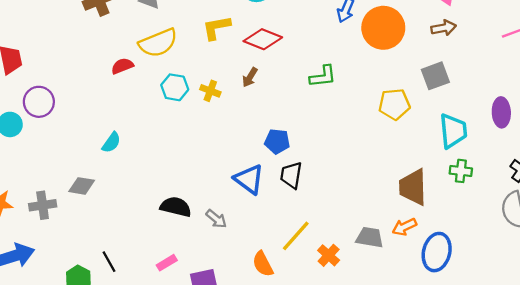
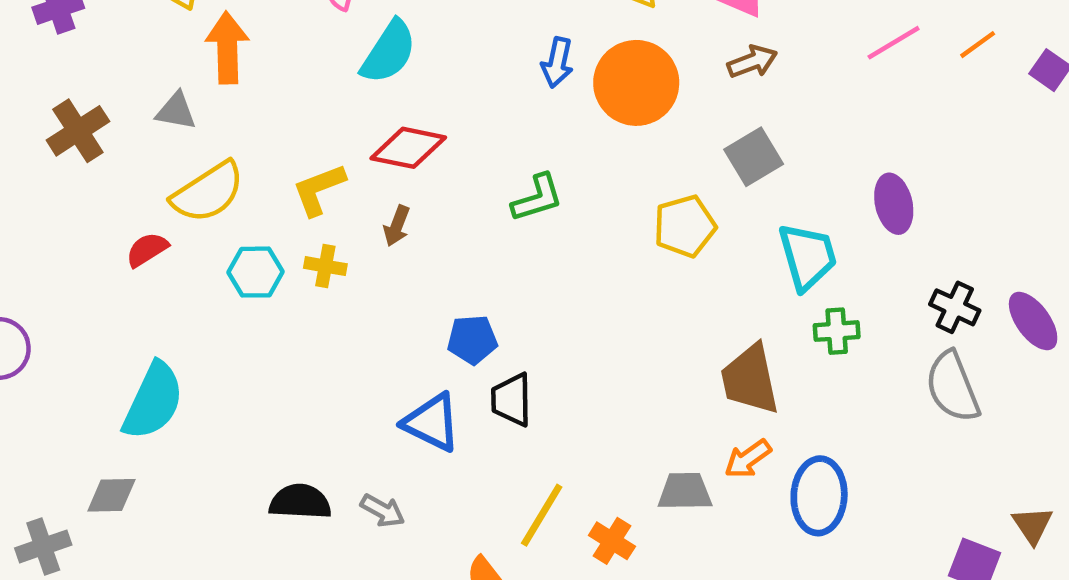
yellow L-shape: (216, 28) -> (319, 190), moved
cyan semicircle: (111, 143) -> (153, 401), size x1.8

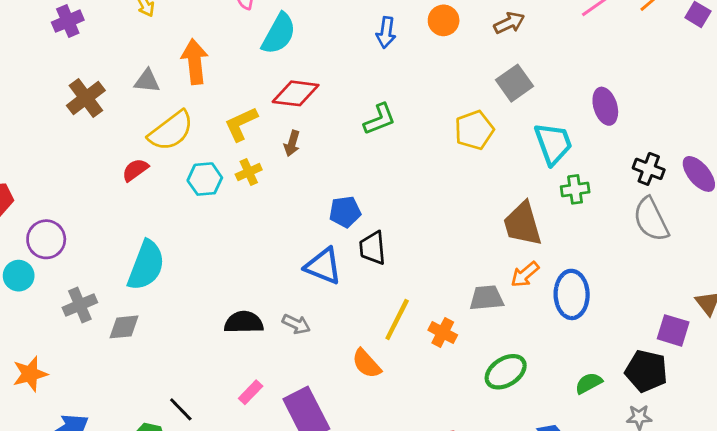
orange arrow: (227, 48) -> (195, 62), moved
orange circle: (636, 83) -> (444, 20), moved, size x0.6
yellow cross: (325, 266) -> (249, 172), turned -30
gray cross: (43, 546) -> (80, 305), moved

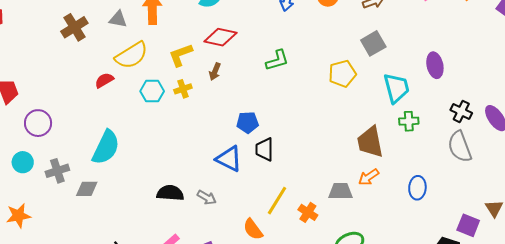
cyan circle: (19, 276) -> (23, 162), moved
blue ellipse: (572, 294) -> (417, 188), moved, size x0.7

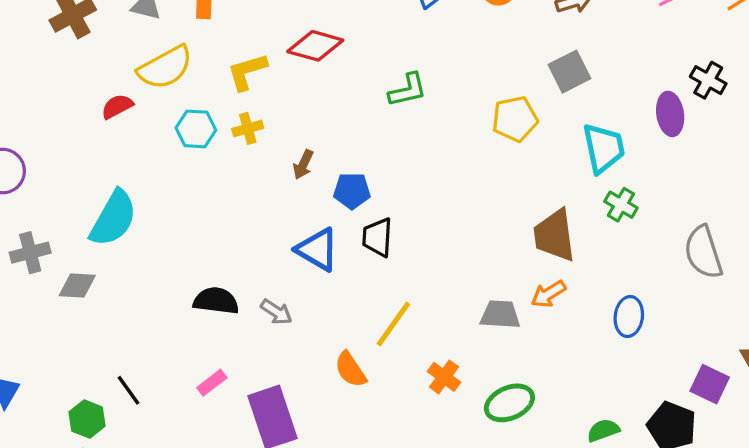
brown arrow: (215, 72) -> (303, 165), moved
black cross: (461, 112) -> (708, 80), moved
green cross: (409, 121) -> (621, 205), turned 30
orange cross: (308, 212) -> (444, 377), moved

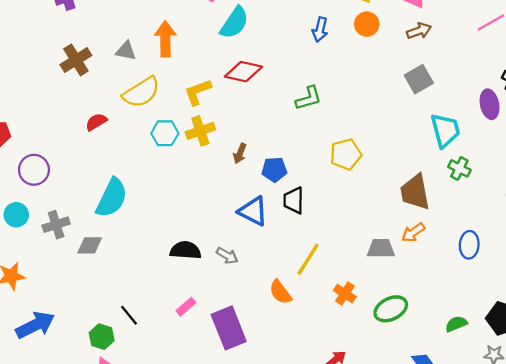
red semicircle: (117, 106) -> (96, 122), moved
yellow pentagon: (515, 119) -> (346, 154), moved
yellow cross: (248, 128) -> (200, 131), size x1.4

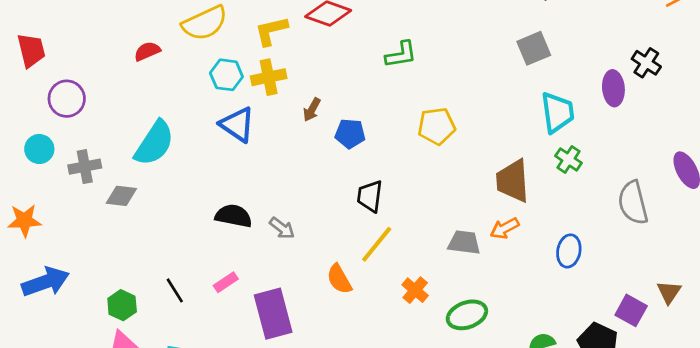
black trapezoid: (294, 200) -> (370, 196), moved
blue triangle: (253, 211) -> (237, 125), moved
black line: (129, 315) -> (175, 290), moved

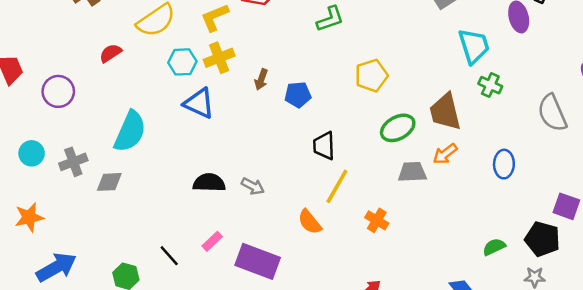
purple circle: (67, 99) -> (58, 91), moved
purple rectangle: (273, 314) -> (258, 261), turned -45
green ellipse: (467, 315) -> (398, 128), moved

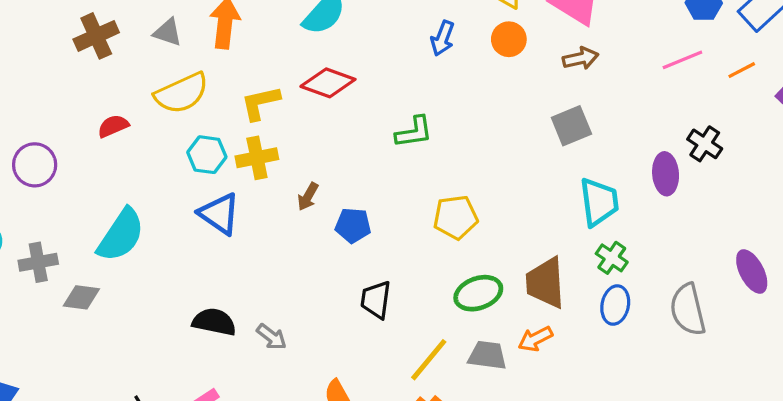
blue ellipse: (504, 164) -> (615, 305), moved
yellow line: (337, 186) -> (429, 360), moved

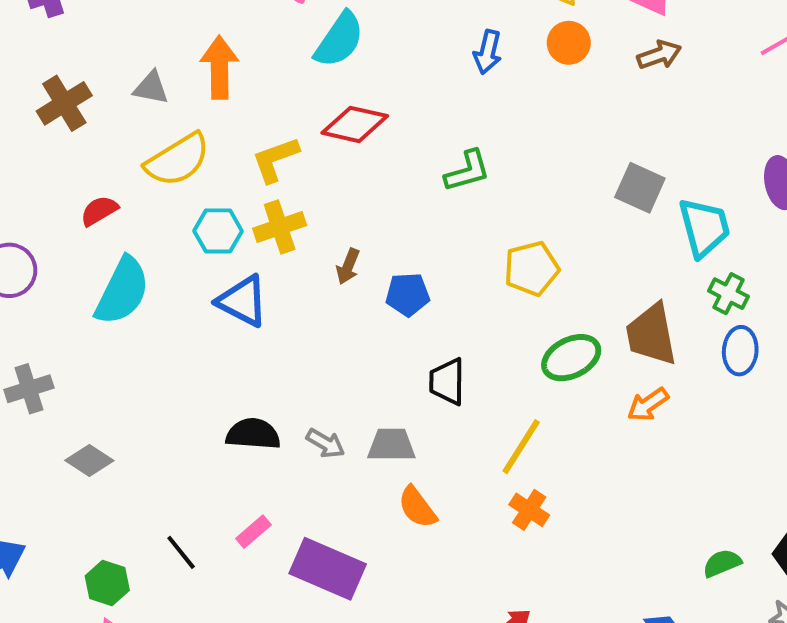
gray square: (571, 126) -> (640, 188), moved, turned -36
cyan semicircle: (121, 235) -> (122, 291), moved
gray diamond: (81, 297) -> (89, 461), moved, turned 33
gray trapezoid: (487, 355) -> (391, 445), moved

